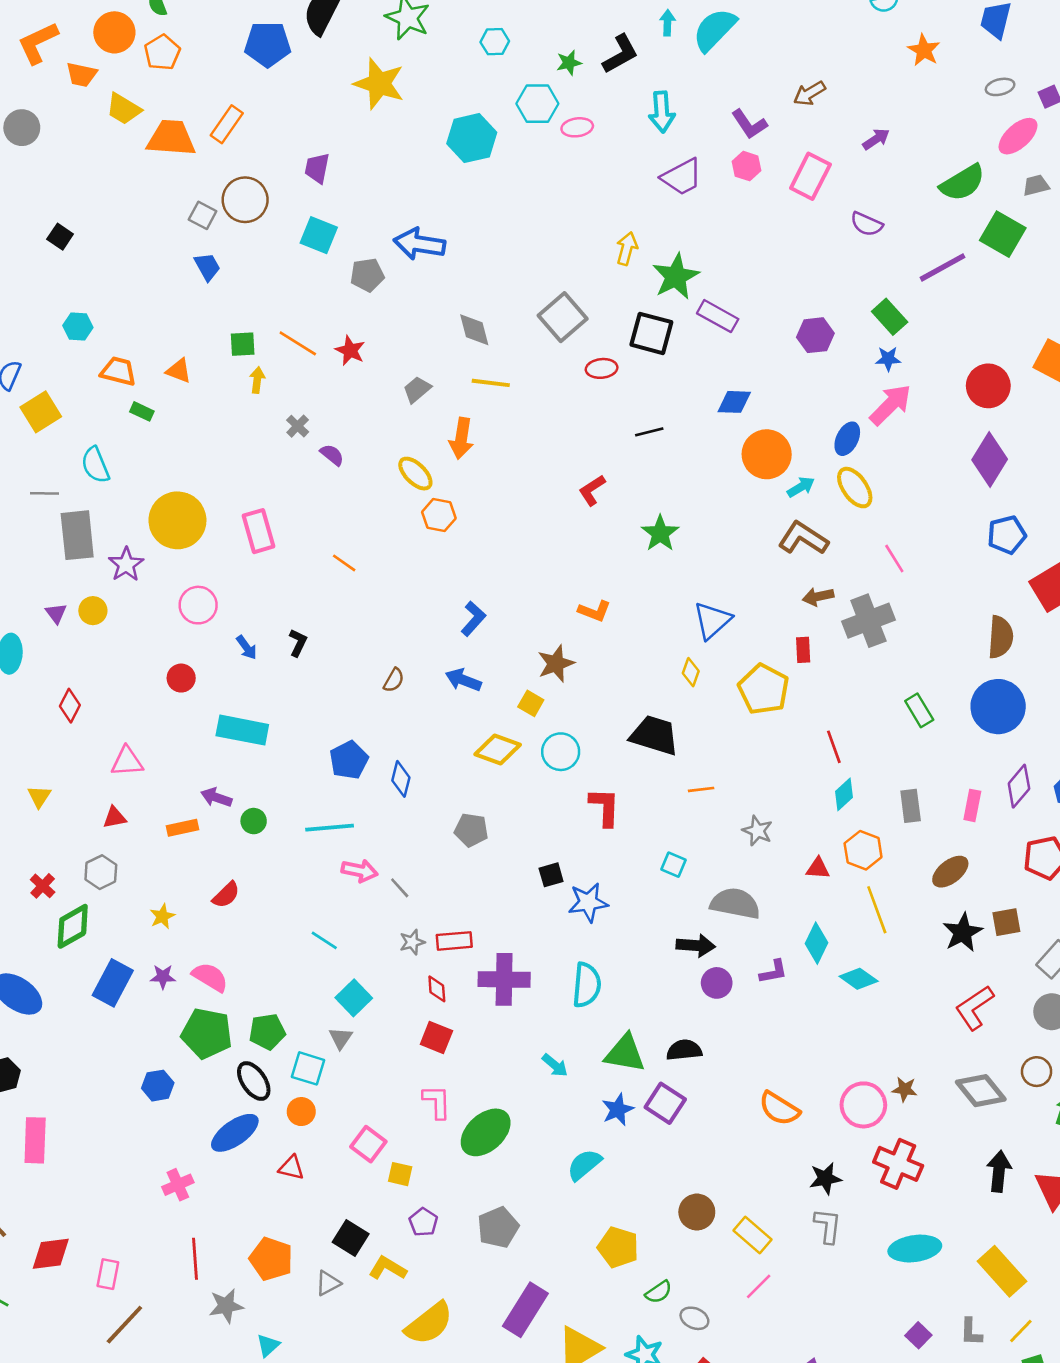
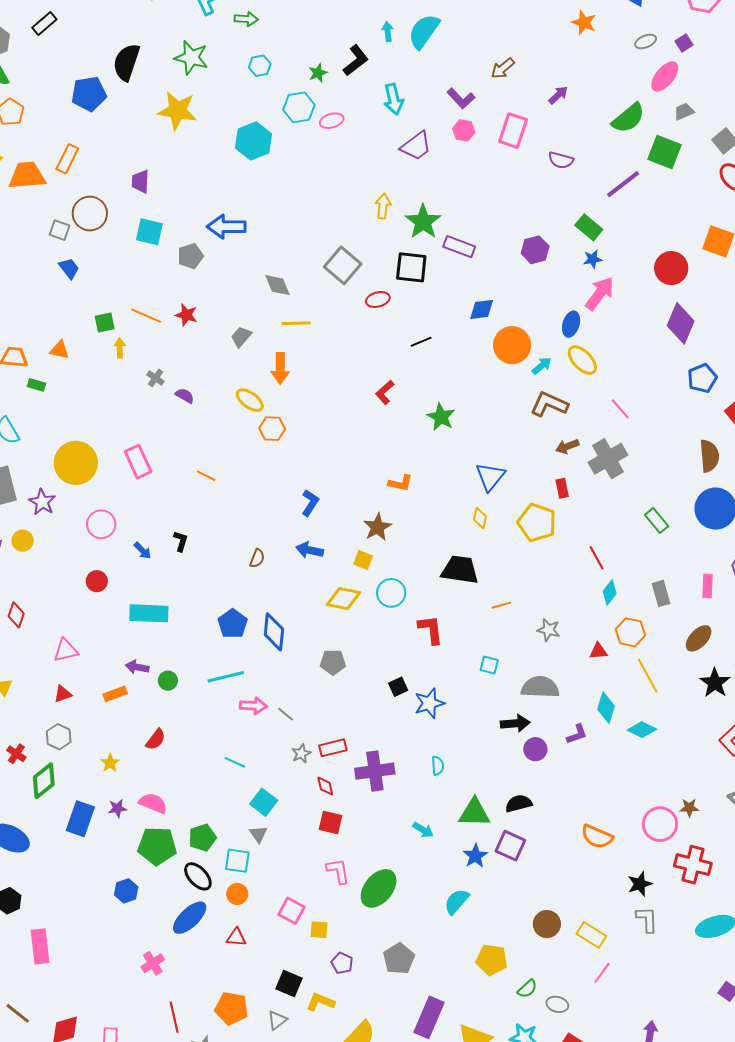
blue diamond: (401, 779) -> (274, 632), size x1.4
cyan semicircle: (587, 985) -> (438, 766), size x0.6

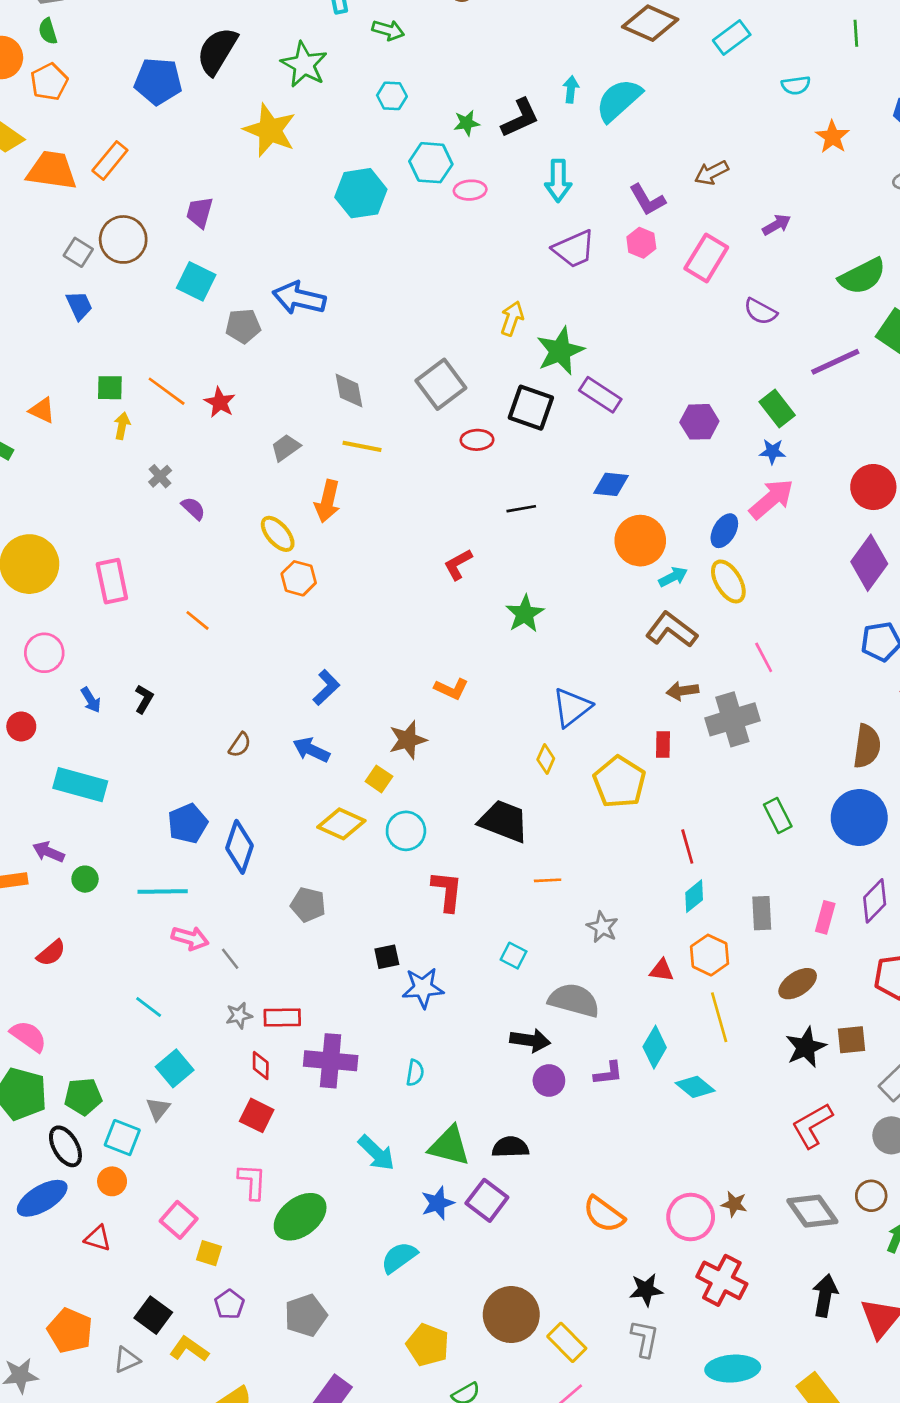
cyan arrow: (423, 830) -> (376, 1153), size x1.4
brown circle: (547, 924) -> (511, 1315), size x1.5

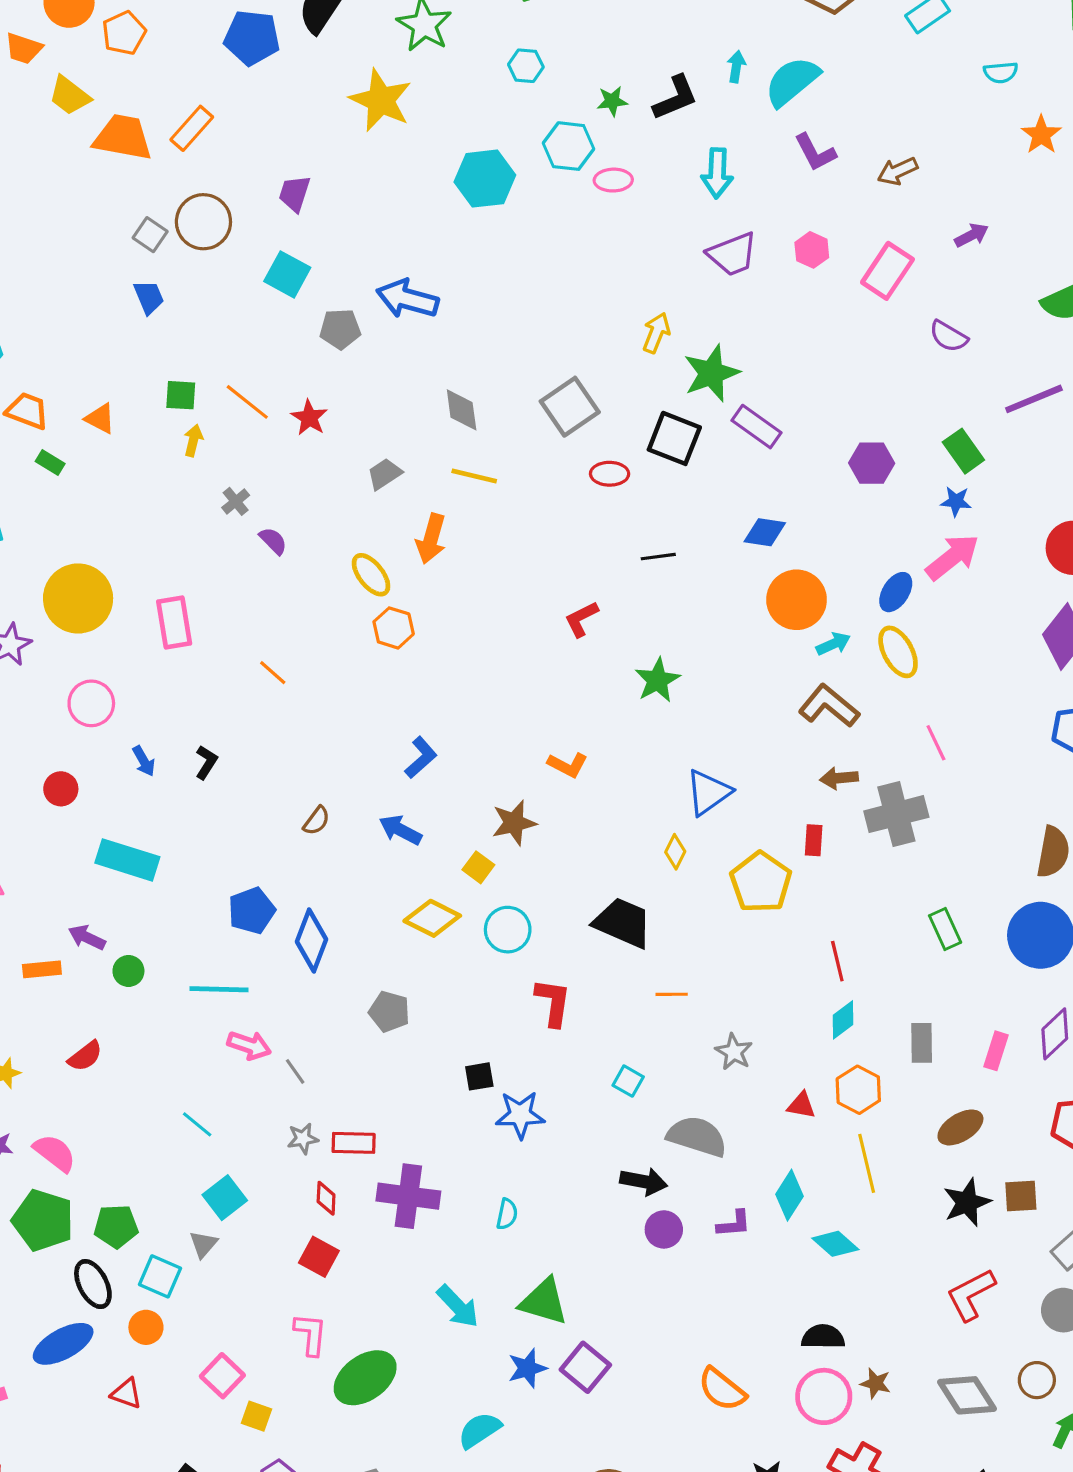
purple L-shape: (647, 200) -> (815, 152), moved
black semicircle: (510, 1147) -> (823, 1337), moved

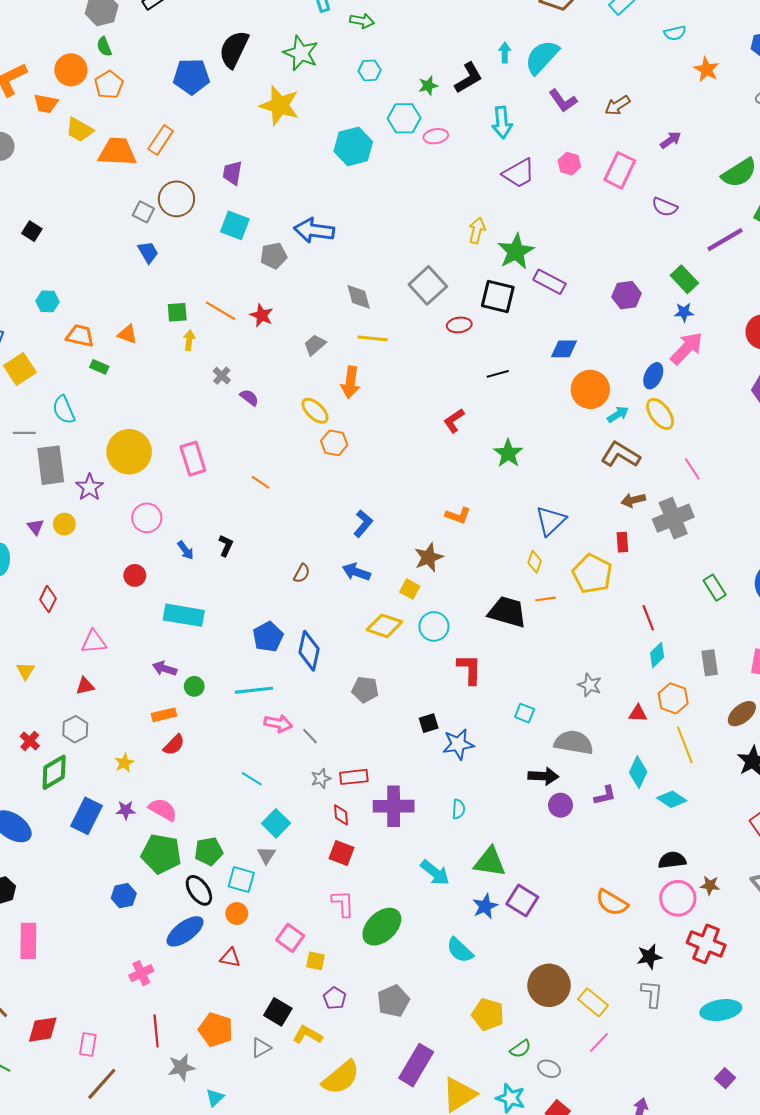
orange rectangle: (42, 969) -> (164, 715), moved
orange line: (672, 994) -> (546, 599), moved
cyan semicircle: (479, 1430) -> (460, 950), turned -96

